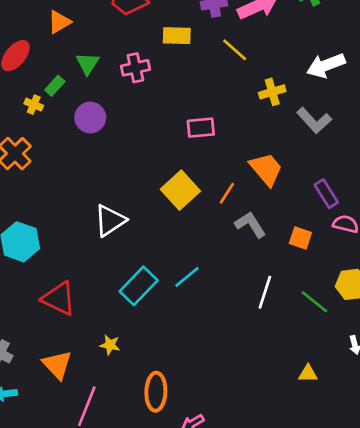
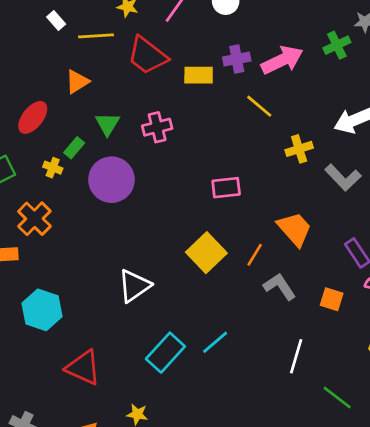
yellow rectangle: (177, 36) -> (199, 75), moved
purple circle: (90, 117) -> (111, 180), size x1.4
green line: (314, 302) -> (337, 397), moved

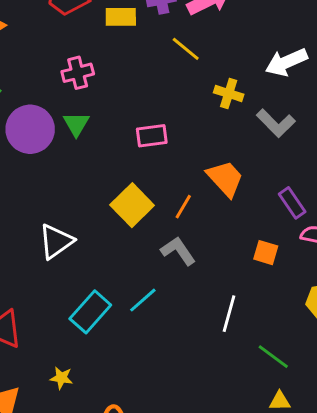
green triangle: (107, 124) -> (76, 124), moved
yellow cross: (299, 149) -> (229, 94), turned 36
gray L-shape: (280, 287) -> (178, 251), moved

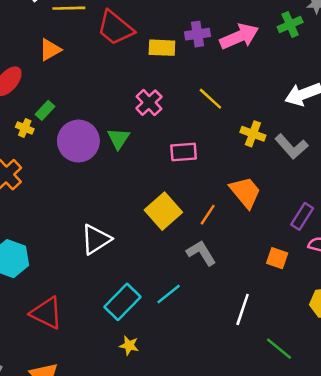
yellow line: (186, 49) -> (210, 99), moved
pink cross: (78, 73) -> (149, 103), moved, turned -32
yellow cross: (229, 94) -> (253, 134), moved
purple rectangle: (292, 203) -> (302, 216), turned 64
yellow star: (61, 378) -> (129, 345), moved

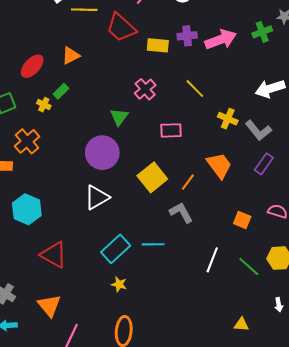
orange triangle: (50, 50) -> (71, 56), moved
purple circle: (78, 141) -> (102, 153), moved
purple rectangle: (302, 216) -> (264, 164), moved
cyan line: (169, 294) -> (153, 244), turned 35
green line: (279, 349) -> (249, 267), moved

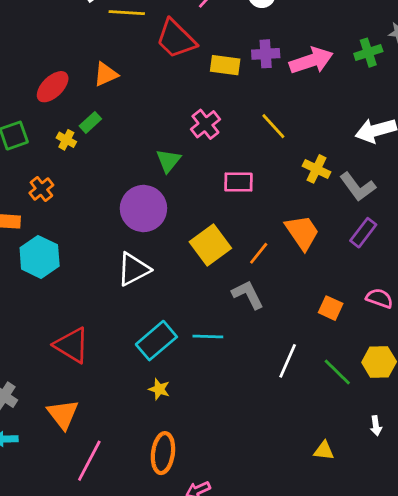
orange cross: (27, 141) -> (41, 189), size x0.7
cyan hexagon: (27, 209) -> (40, 257), moved

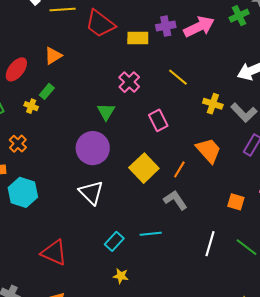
pink rectangle: (239, 182) -> (158, 120), turned 70
white triangle: (133, 269) -> (91, 192), turned -40
cyan rectangle: (156, 341) -> (114, 241), size x0.7

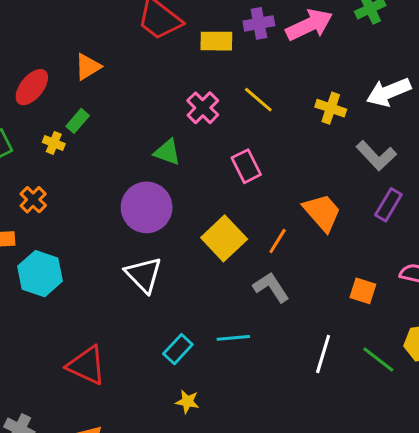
yellow line: (178, 77) -> (258, 100), moved
yellow cross: (213, 104) -> (331, 108), moved
green triangle: (106, 112) -> (167, 152), turned -42

